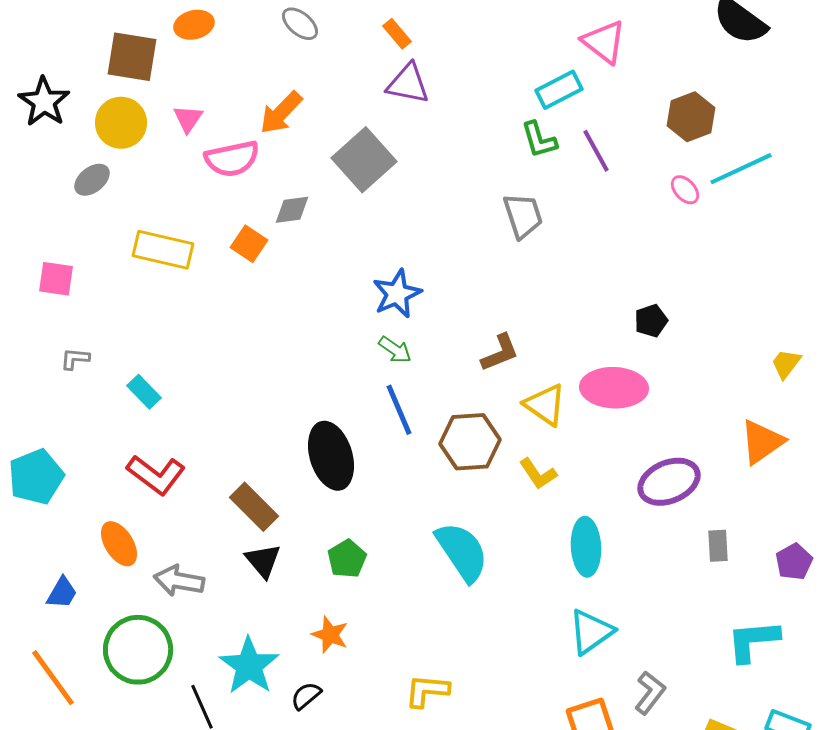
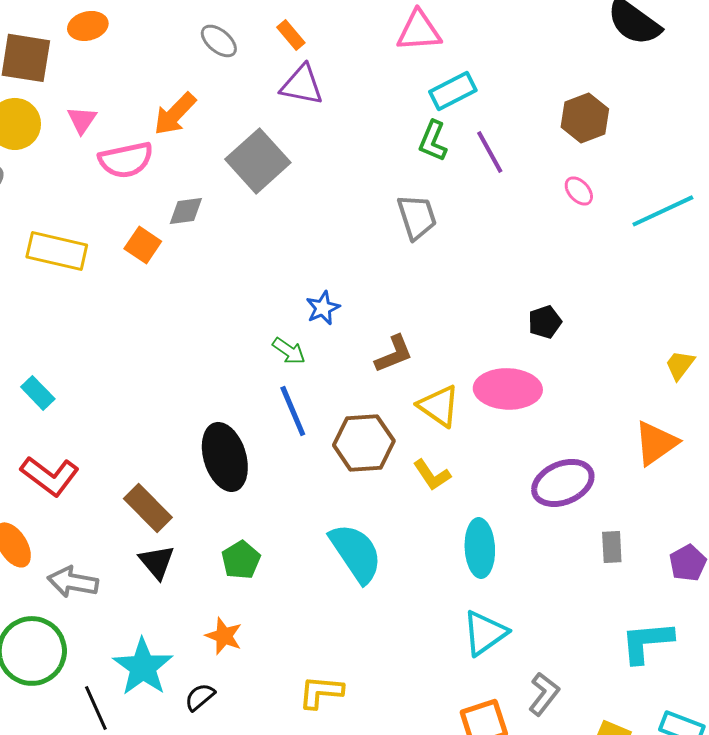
gray ellipse: (300, 24) -> (219, 41), moved
pink triangle: (604, 42) -> (419, 31), moved, turned -42
green L-shape: (539, 140) -> (433, 141), turned 39
cyan line: (741, 169) -> (663, 211), moved
blue star: (397, 294) -> (323, 308), moved, size x0.7

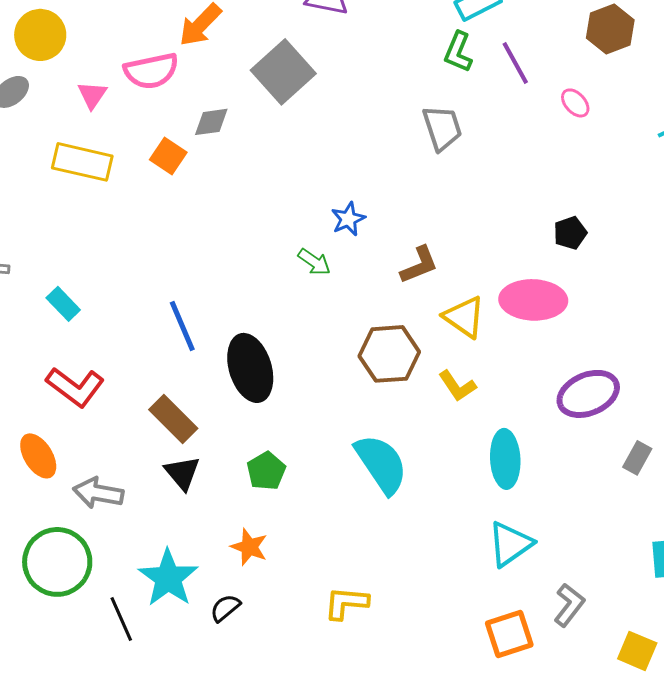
pink triangle: (82, 120) -> (92, 95), moved
pink ellipse: (579, 191) -> (575, 103), moved
blue line: (293, 411) -> (182, 326), moved
gray rectangle: (612, 547) -> (637, 458), turned 32

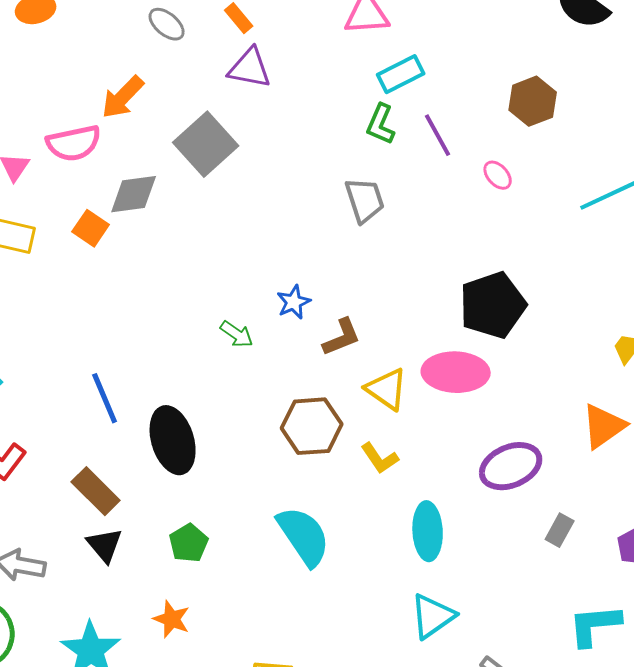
gray diamond: (211, 122) -> (134, 194), size x1.4
blue star: (348, 219) -> (294, 302), moved
black pentagon: (570, 233) -> (493, 305), size x2.0

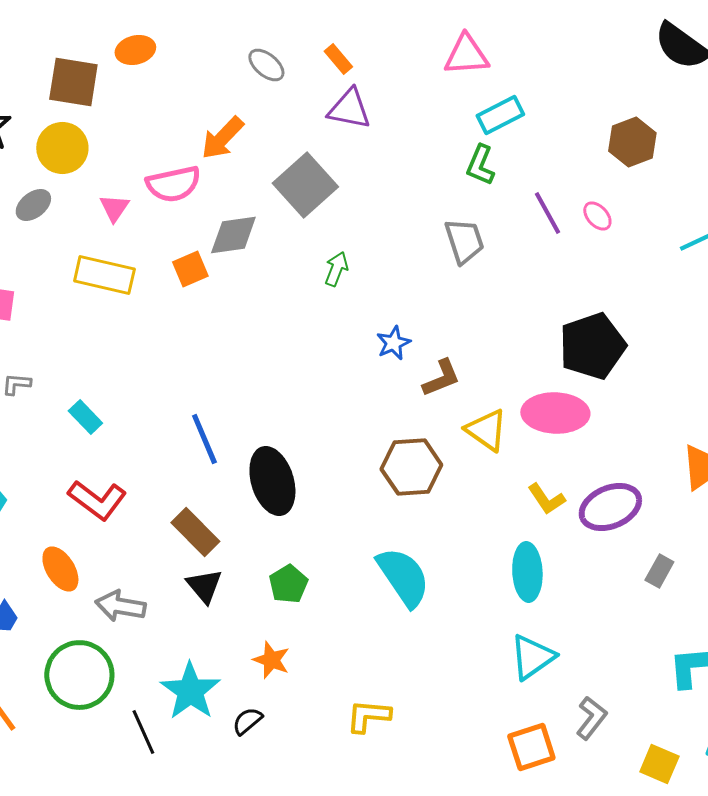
purple line: (438, 135) -> (547, 213), moved
orange square: (91, 228) -> (190, 269), turned 33
green arrow: (237, 334) -> (336, 269), moved, turned -104
yellow L-shape: (380, 458) -> (546, 499), moved

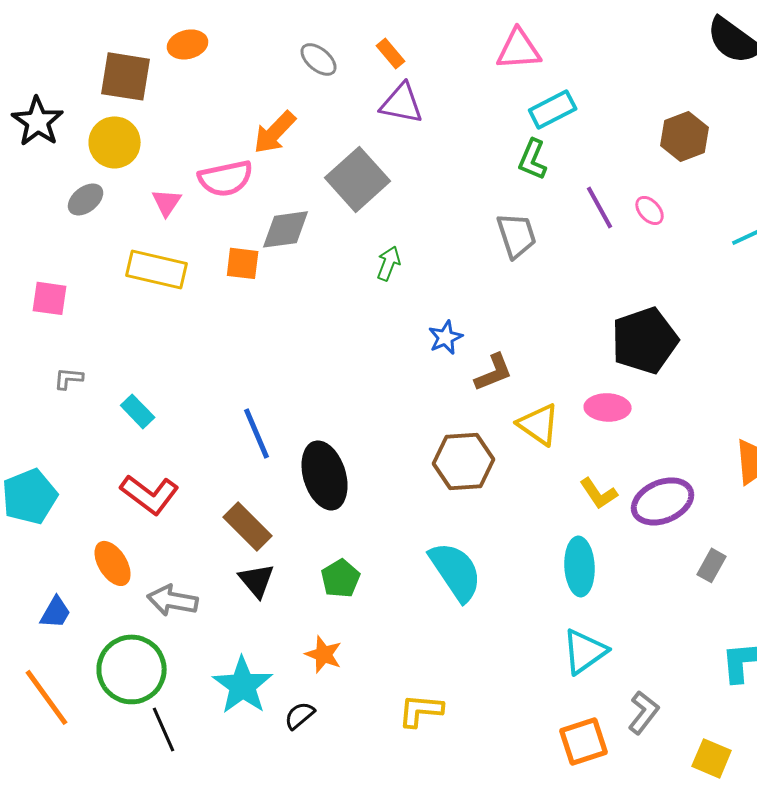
orange square: (190, 269) -> (243, 263), turned 30
pink ellipse: (555, 413) -> (608, 407), size x0.7
black line: (143, 732) -> (164, 729), moved

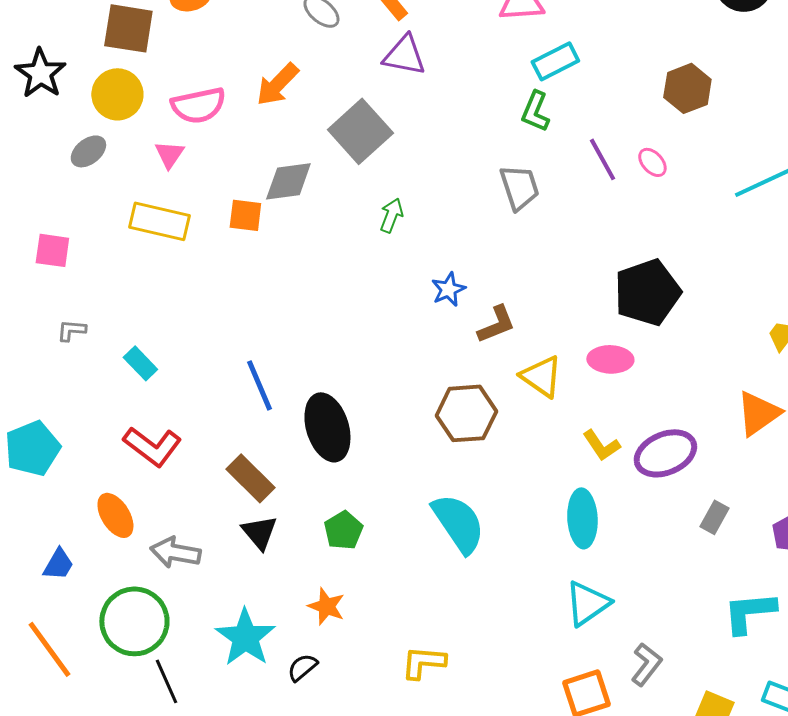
pink semicircle: (226, 178) -> (198, 105), moved

